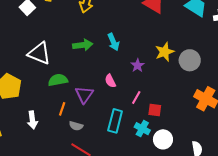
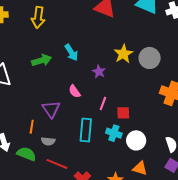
green semicircle: (58, 80) -> (26, 154), moved, turned 42

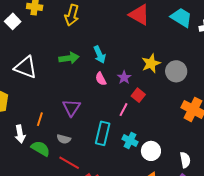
pink semicircle: (75, 91) -> (101, 79), moved
red square: (123, 113) -> (138, 95), moved, turned 32
orange line: (32, 127) -> (40, 119), moved

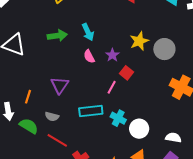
cyan rectangle: (103, 133) -> (91, 111), turned 70
white semicircle: (185, 160) -> (173, 138), turned -70

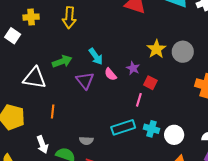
cyan arrow: (88, 32) -> (96, 56), moved
green arrow: (57, 36) -> (62, 61), moved
purple triangle: (60, 85) -> (85, 81), moved
orange line: (28, 97) -> (53, 112), moved

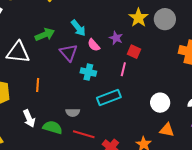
cyan cross: (151, 129) -> (88, 72), moved

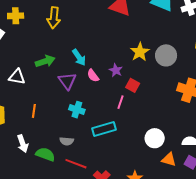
white triangle: (18, 52) -> (17, 77), size x0.7
cyan cross: (88, 72) -> (77, 110), moved
orange triangle: (167, 130) -> (169, 159), moved

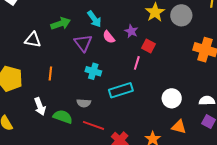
orange triangle: (169, 159) -> (179, 127), moved

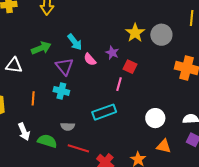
cyan cross: (93, 71) -> (61, 91), moved

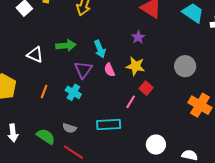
yellow star: (135, 33) -> (135, 66), moved, turned 30
purple star: (112, 53) -> (138, 37), moved
white arrow: (24, 132) -> (13, 133), moved

